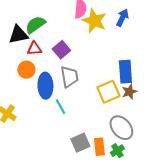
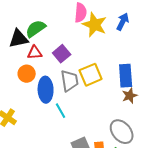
yellow square: (108, 92) -> (91, 75), moved

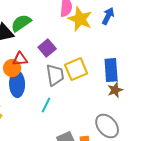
red triangle: (35, 53) -> (20, 59), moved
blue ellipse: (46, 90) -> (17, 84), moved
cyan line: (61, 111) -> (46, 105), turned 56

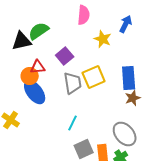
yellow star: (80, 19) -> (103, 39), moved, size x0.7
blue ellipse: (17, 84) -> (35, 92), turned -35
cyan line: (46, 105) -> (73, 123), moved

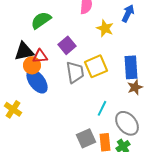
black triangle: (22, 41) -> (24, 51), moved
cyan line: (73, 123) -> (102, 108), moved

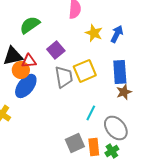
blue arrow: (128, 13) -> (117, 34), moved
blue ellipse: (37, 81) -> (26, 86), turned 75

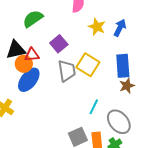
yellow square: (85, 71) -> (88, 65), turned -35

